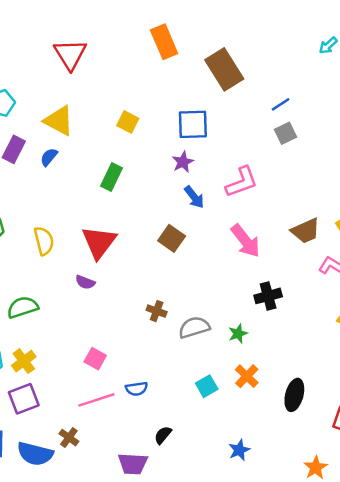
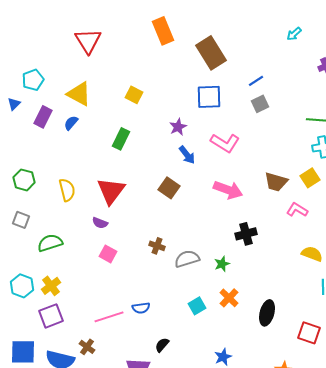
blue square: (193, 124) -> (209, 97), moved
pink L-shape: (242, 182) -> (225, 143), turned 52
brown trapezoid: (306, 231) -> (276, 182), turned 40
pink arrow: (245, 241) -> (228, 190), turned -32
pink square: (95, 359) -> (108, 254), moved

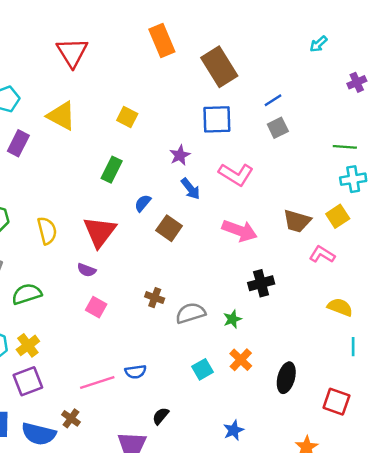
blue semicircle: (71, 123) -> (143, 203), moved

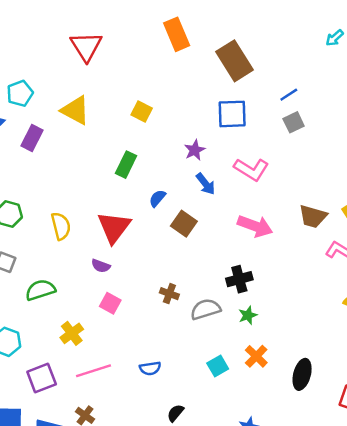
black cross: (261, 283) -> (239, 279), moved
yellow cross: (28, 345) -> (72, 333), moved
pink line: (97, 382) -> (93, 371), moved

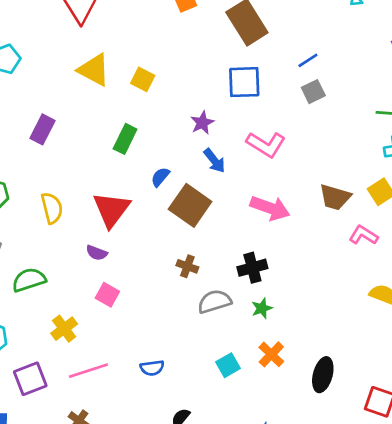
yellow triangle: (75, 110) -> (94, 70), moved
purple rectangle: (32, 138) -> (42, 129), moved
brown square: (184, 224) -> (190, 205), size x1.4
brown cross: (169, 294) -> (187, 266), moved

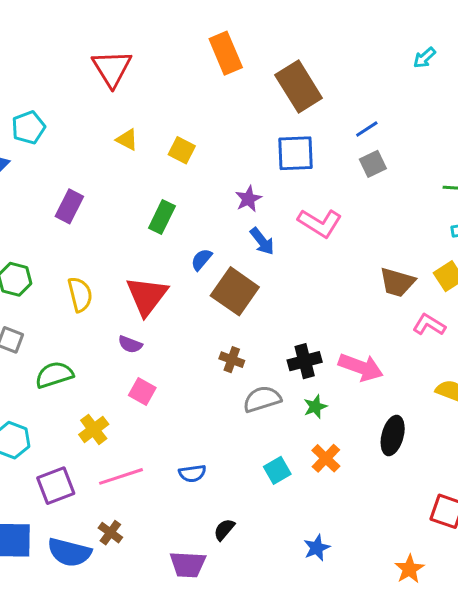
yellow triangle: (94, 70) -> (127, 140), size x0.6
pink arrow: (270, 208) -> (361, 367), moved
black ellipse: (323, 375) -> (393, 435), moved

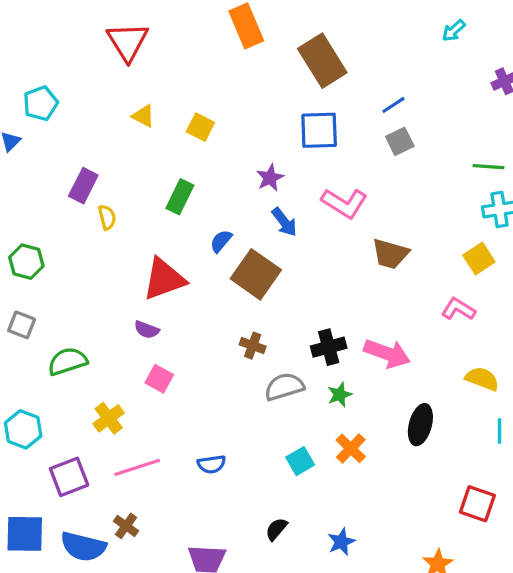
brown trapezoid: (397, 282) -> (390, 254), moved
yellow semicircle: (80, 294) -> (107, 217), moved, size x0.7
red triangle: (147, 296) -> (164, 279), turned 33
black semicircle: (224, 530) -> (276, 529), moved

